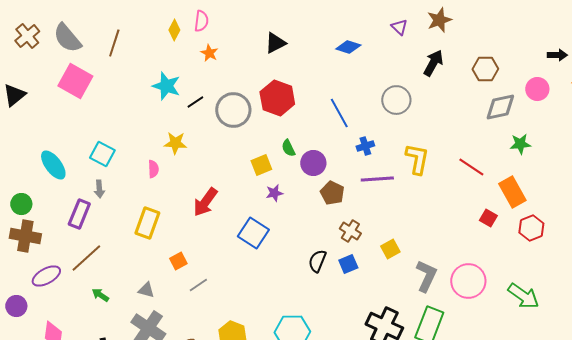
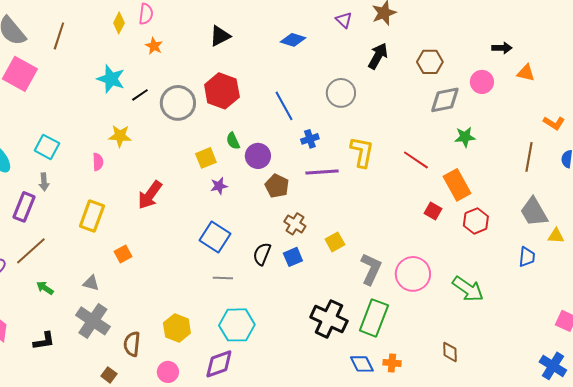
blue square: (253, 233) -> (215, 237), moved
gray line: (198, 285) -> (223, 278), moved, turned 36

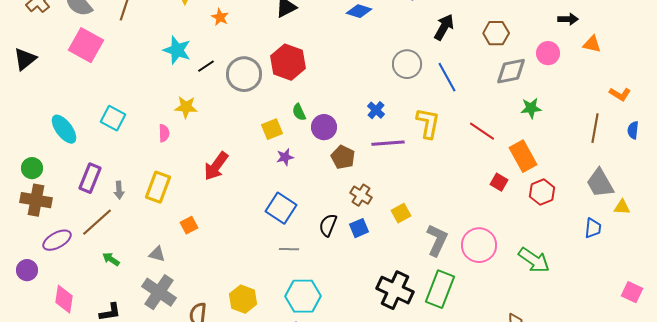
blue line: (284, 106) -> (447, 77), moved
blue cross: (310, 139) -> (376, 110), turned -30
gray arrow: (44, 182) -> (119, 190), moved

